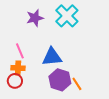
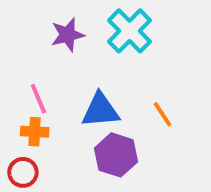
red circle: (15, 81) -> (23, 172), moved
orange line: (77, 84) -> (163, 114), moved

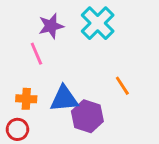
pink line: (38, 99) -> (36, 54), moved
blue triangle: (100, 110) -> (64, 99), moved

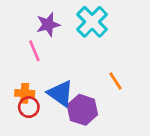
blue triangle: (64, 99) -> (60, 93), turned 40
red circle: (17, 129) -> (29, 107), moved

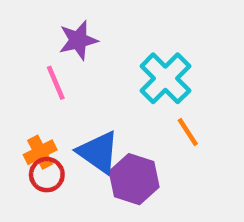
cyan cross: (92, 22) -> (165, 78), moved
orange cross: (25, 93) -> (40, 152), turned -30

